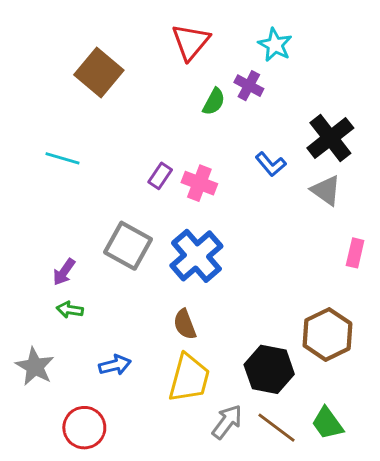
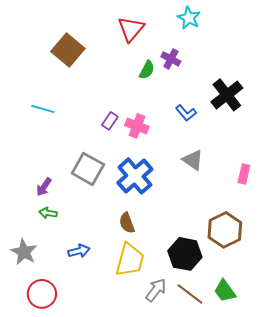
cyan star: (275, 45) -> (189, 18), moved
gray triangle: (326, 190) -> (193, 160), moved
red circle: (84, 428) -> (42, 294), moved

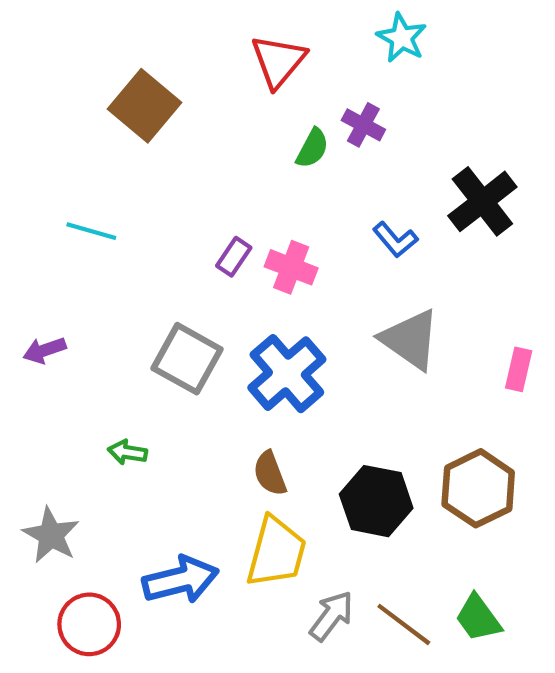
gray triangle: (193, 160) -> (410, 340), size x1.4
purple arrow: (44, 187) -> (45, 350), moved, turned 36
green arrow: (48, 213) -> (127, 452), moved
blue arrow: (79, 251) -> (181, 580), moved, size x1.6
black hexagon: (185, 254) -> (376, 501), moved

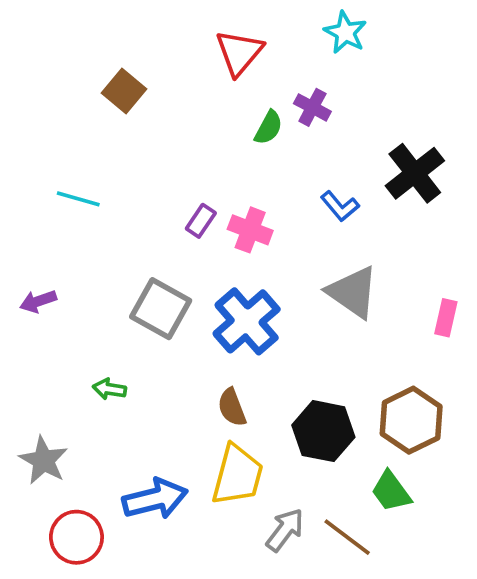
brown square: (144, 106) -> (124, 91), size x0.7
green trapezoid: (478, 618) -> (391, 491), moved

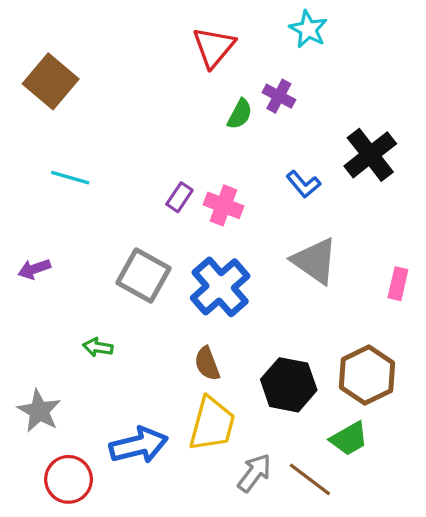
brown square: (124, 91) -> (51, 81), moved, size x1.4
green trapezoid: (391, 491) -> (349, 439), turned -84

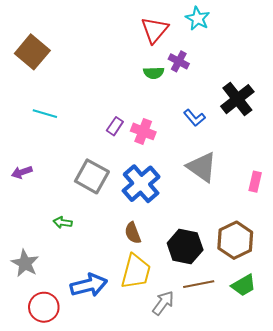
red triangle: (214, 47) -> (155, 30), moved
green semicircle: (240, 114) -> (154, 73), turned 60
green trapezoid: (349, 439) -> (244, 285), moved
brown line: (310, 479) -> (199, 284), moved, turned -48

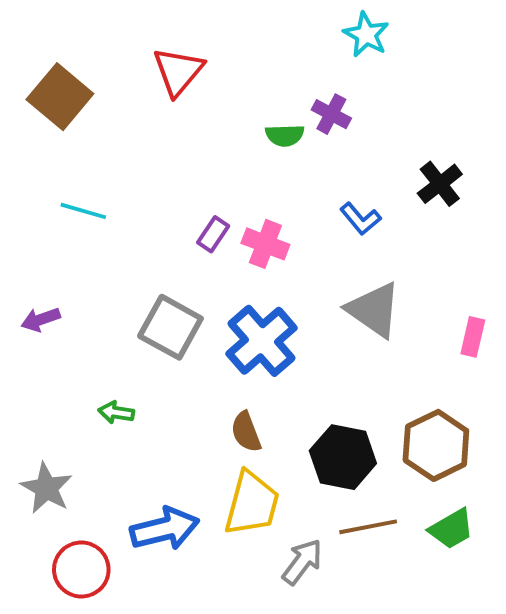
red triangle: (155, 30) -> (178, 71), moved
black cross: (237, 99) -> (440, 184), size x0.7

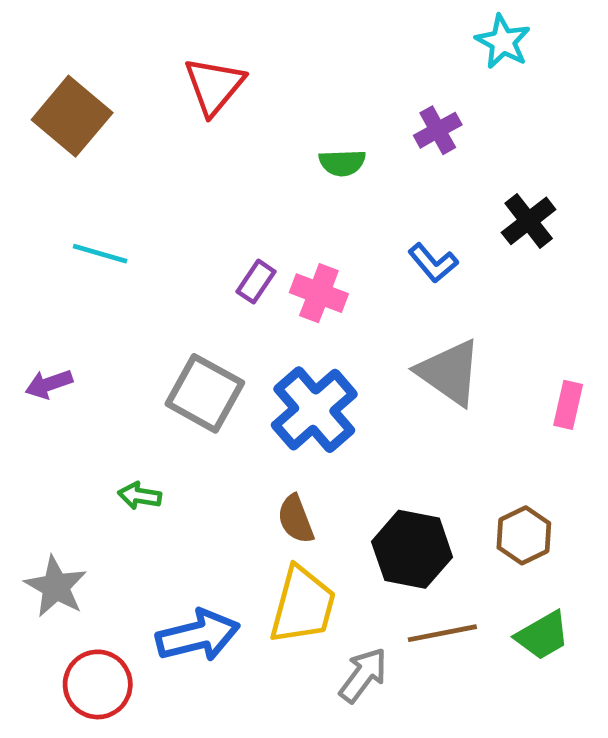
cyan star: (366, 35) -> (503, 42), moved
purple cross: (331, 114) -> (438, 130), moved, turned 33
brown hexagon: (436, 445) -> (524, 535), size x0.7

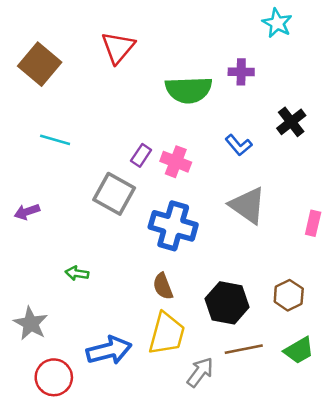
purple cross: (438, 130) -> (241, 72), turned 30
green semicircle: (342, 163) -> (189, 90), size x1.8
gray square: (205, 393) -> (114, 194), moved
blue cross: (314, 410) -> (173, 226), turned -33

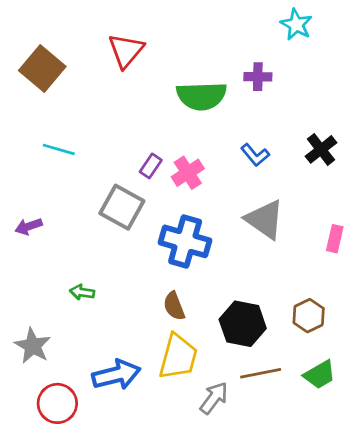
black cross: (291, 122) -> (321, 149), moved
pink cross: (176, 162) -> (188, 173), turned 36

